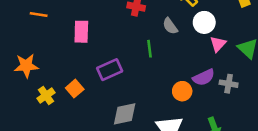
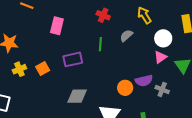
white circle: (204, 22) -> (163, 38), moved
gray semicircle: (170, 26) -> (126, 36), turned 72
green line: (150, 49) -> (100, 44), moved

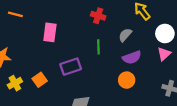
purple semicircle: (144, 81) -> (132, 57), moved
orange circle: (125, 88) -> (127, 80), moved

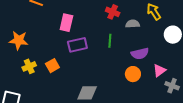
gray semicircle: (125, 35) -> (133, 24), moved, turned 40
pink triangle: (164, 54) -> (159, 70), moved
purple rectangle: (71, 67) -> (77, 45), moved

